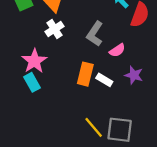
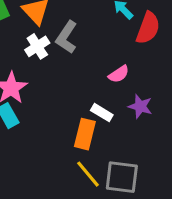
gray L-shape: (95, 34) -> (66, 37), moved
orange rectangle: (85, 74) -> (85, 134), moved

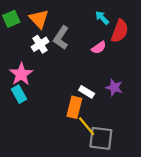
pink semicircle: (119, 74) -> (99, 48), moved
yellow line: (88, 174) -> (87, 126), moved

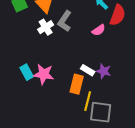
pink star: (21, 74) -> (44, 74), moved, turned -30
purple star: (114, 87) -> (104, 71), moved
yellow line: (87, 126) -> (88, 101), turned 54

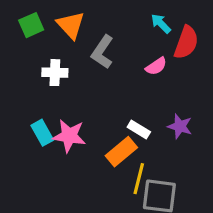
white cross: (46, 27) -> (55, 73), moved, turned 35
purple star: (104, 71) -> (180, 126), moved
orange rectangle: (77, 84) -> (121, 152), turned 36

